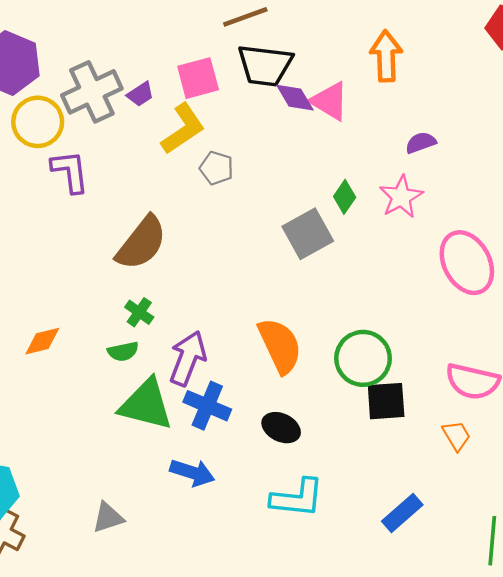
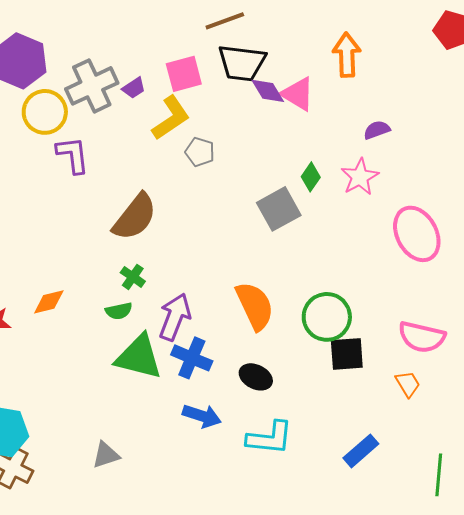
blue arrow: (192, 473) -> (202, 416), moved

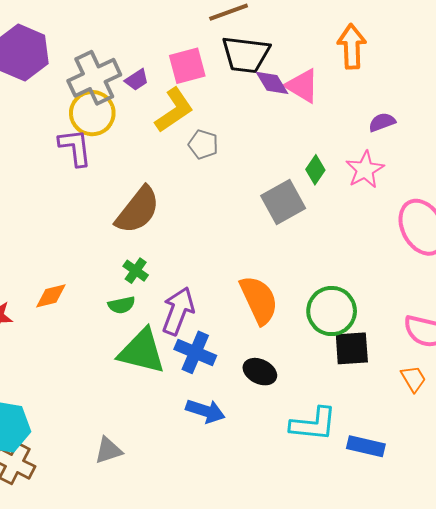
yellow circle: (45, 112) -> (92, 113), moved
cyan L-shape: (270, 438) -> (313, 424), moved
blue rectangle: (361, 451) -> (366, 446), turned 54

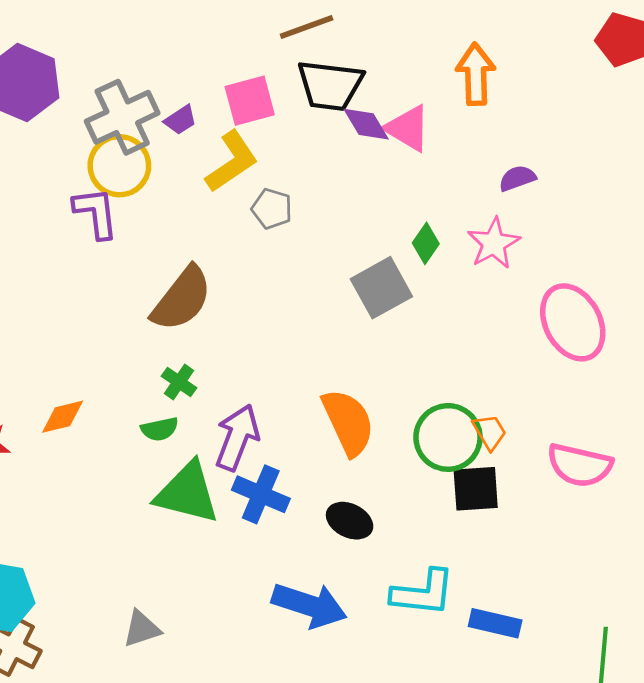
orange trapezoid: (413, 379) -> (490, 432), moved
blue arrow: (205, 411) -> (309, 605), moved, size x1.4

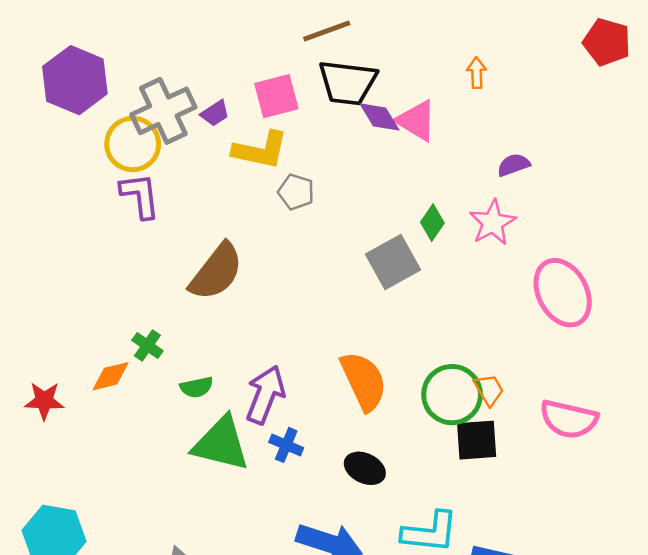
orange arrow: (476, 74) -> (477, 73), size x0.6
yellow L-shape: (232, 162) -> (260, 150), turned 46
yellow circle: (119, 166) -> (133, 144), moved
green cross: (179, 382) -> (147, 345), moved
blue cross: (261, 494) -> (286, 445), size x0.7

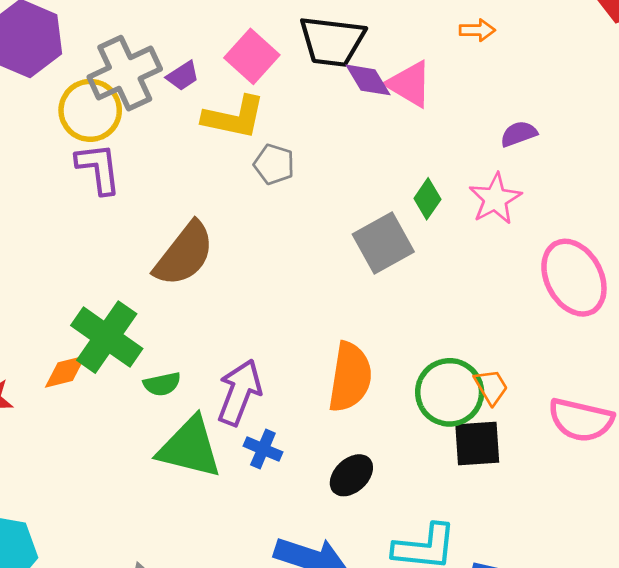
orange arrow: (477, 73) -> (477, 30), turned 92
pink square: (276, 96) -> (252, 56), turned -33
green cross: (147, 345) -> (107, 337), size x2.0
orange semicircle: (364, 381) -> (350, 377), turned 34
black ellipse: (365, 468) -> (351, 475), turned -69

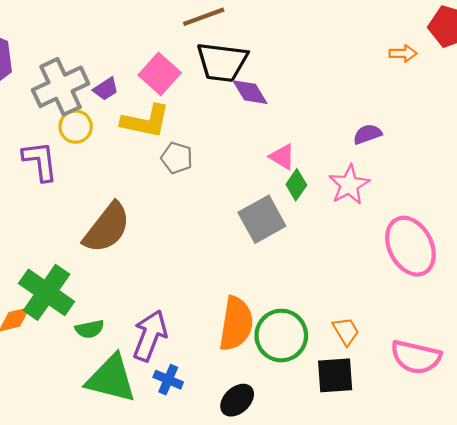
orange arrow: (477, 30) -> (403, 53), moved
pink triangle: (409, 84) -> (282, 157), moved, size x0.7
yellow circle: (90, 110) -> (76, 127), moved, size x0.7
green circle: (450, 392) -> (281, 336), moved

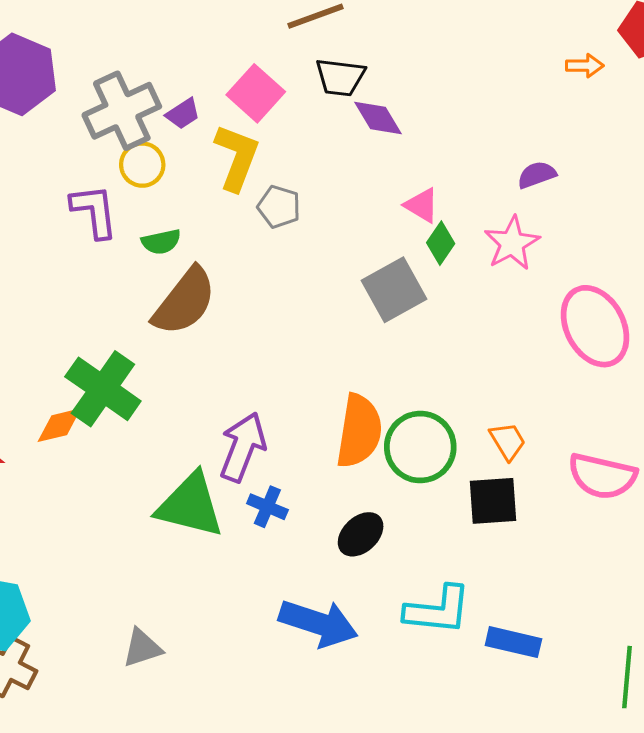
black trapezoid: (222, 62) -> (340, 77), size x0.7
yellow L-shape: (146, 121) -> (237, 157), turned -81
green semicircle: (90, 329) -> (161, 242), moved

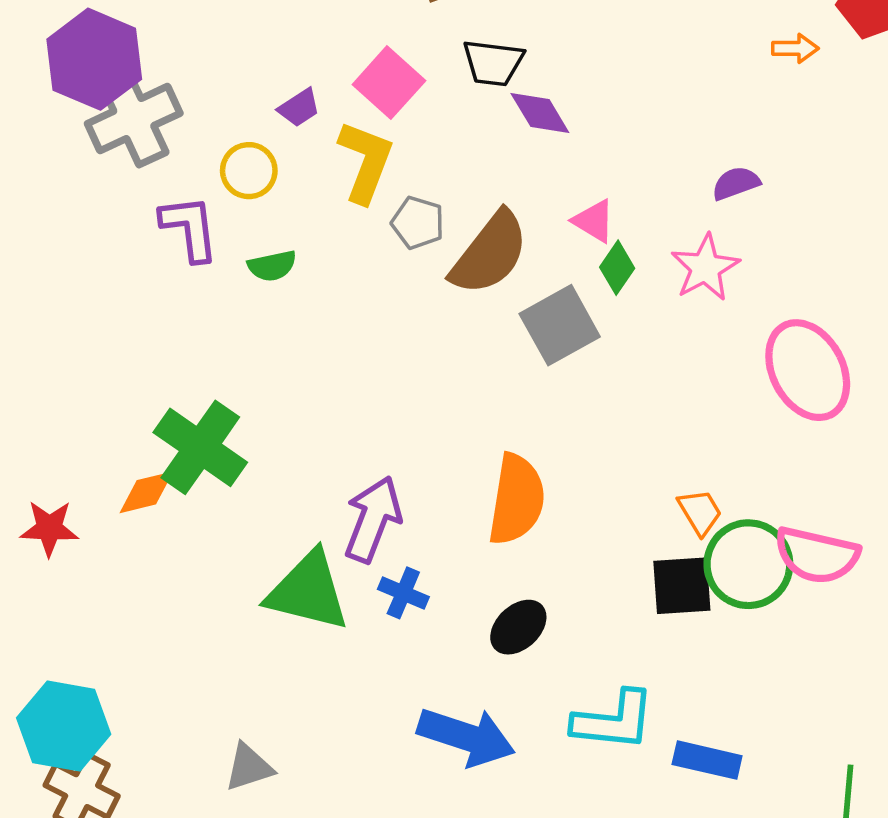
gray cross: (122, 111) -> (134, 118), moved
brown semicircle: (184, 301) -> (490, 253), moved
green circle: (420, 447) -> (748, 564), moved

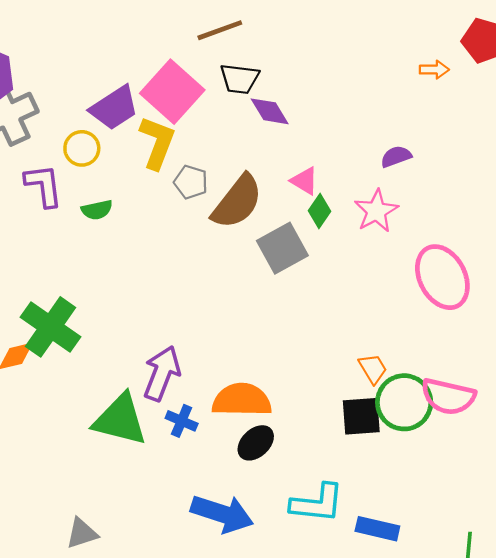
pink square: (389, 83) -> (172, 92), size x1.4
purple trapezoid: (299, 108) -> (114, 108), size x1.8
orange semicircle: (517, 499) -> (242, 400), moved, turned -98

